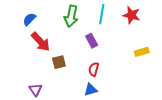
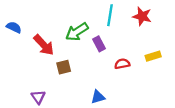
green arrow: (71, 16) -> (77, 32), moved, turned 45
blue semicircle: (29, 19) -> (14, 27), moved, turned 72
red semicircle: (94, 69) -> (122, 64), moved, turned 64

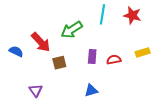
blue semicircle: (14, 27) -> (16, 51), moved
purple rectangle: (99, 44) -> (92, 57), moved, turned 32

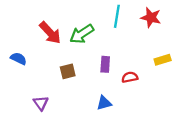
red arrow: (41, 42) -> (50, 33), moved
red semicircle: (114, 60) -> (130, 77), moved

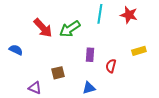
brown square: (68, 71) -> (58, 73), moved
red semicircle: (130, 77) -> (111, 66), turned -64
purple triangle: (41, 103) -> (35, 88), turned -32

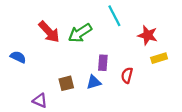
cyan line: (100, 14) -> (114, 16), turned -36
red star: (129, 15) -> (148, 35), moved
blue triangle: (89, 88) -> (94, 82), moved

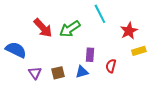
red star: (148, 35) -> (129, 31), turned 30
blue semicircle: (18, 57) -> (16, 50), size x1.5
purple triangle: (40, 101) -> (35, 73), moved, turned 32

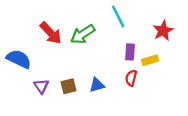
red star: (129, 31) -> (163, 31), moved
yellow rectangle: (139, 51) -> (150, 60), moved
purple rectangle: (90, 55) -> (130, 52), moved

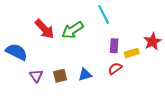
red star: (163, 31) -> (152, 42), moved
red semicircle: (131, 78) -> (115, 68), turned 40

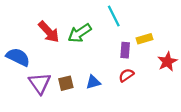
red star: (152, 42) -> (167, 62), moved
yellow rectangle: (132, 53) -> (145, 39), moved
purple triangle: (36, 76) -> (40, 83), size x1.5

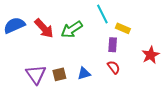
yellow rectangle: (145, 39) -> (123, 28), moved, turned 40
blue semicircle: (18, 57) -> (14, 25), moved, turned -50
red semicircle: (126, 75) -> (114, 67), turned 88

